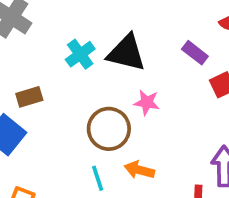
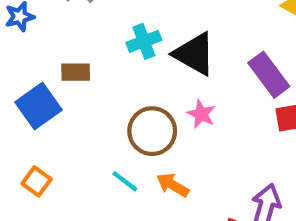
purple rectangle: (195, 53) -> (269, 75), size x1.5
cyan line: (98, 178) -> (125, 181), turned -50

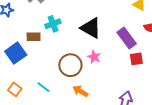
cyan cross: (144, 41) -> (53, 24), moved
cyan line: (125, 181) -> (44, 87), moved

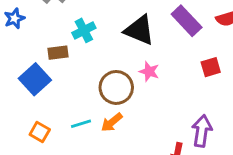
purple rectangle: (127, 38) -> (187, 21), moved
cyan line: (44, 87) -> (81, 124), turned -48
orange arrow: (80, 91) -> (112, 122), moved, turned -63

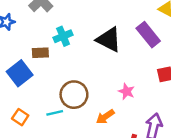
pink star: (149, 72) -> (127, 91), moved
brown circle: (116, 87) -> (74, 95), moved
orange arrow: (112, 122) -> (105, 117), moved

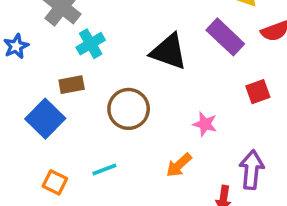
cyan cross: (63, 36) -> (91, 44), moved
brown circle: (74, 95) -> (129, 109), moved

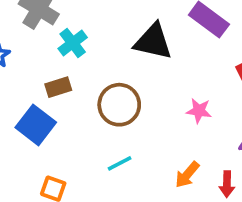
orange arrow: (179, 165) -> (187, 175), moved
cyan line: (104, 169) -> (120, 163), moved

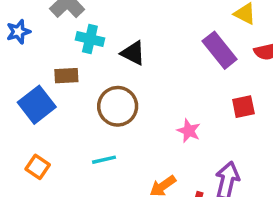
black triangle: (153, 42) -> (133, 53), moved, size x0.7
cyan cross: (73, 43) -> (90, 39), turned 36

